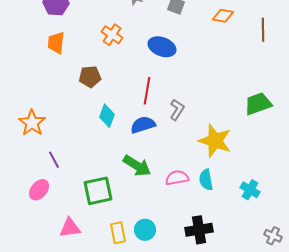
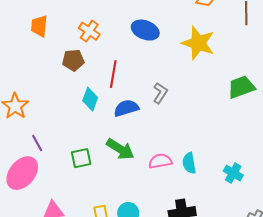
orange cross: (112, 35) -> (89, 31), moved
red line: (147, 91) -> (113, 74), moved
yellow star: (215, 141) -> (198, 43), moved
pink ellipse: (39, 190) -> (22, 173), size x1.6
green square: (98, 191) -> (81, 158), moved, size x0.7

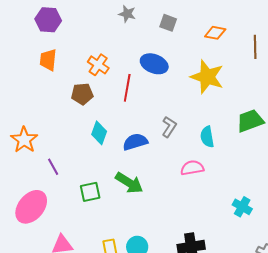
red line: (113, 74) -> (127, 88), moved
purple line: (37, 143) -> (53, 167), moved
pink semicircle: (160, 161) -> (192, 168), moved
cyan semicircle: (189, 163) -> (207, 137), moved

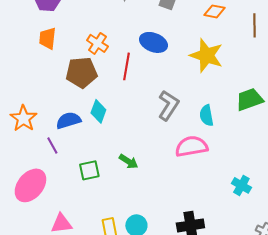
brown pentagon: (82, 94) -> (81, 72), size x1.4
gray L-shape: (169, 127) -> (168, 105), size x1.4
blue semicircle: (135, 142) -> (68, 120), moved
pink semicircle: (192, 168) -> (191, 146), size x1.4
green arrow: (129, 183) -> (128, 161), size x0.7

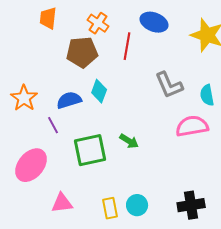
gray L-shape: (168, 105) -> (169, 85), turned 124
green square: (89, 170) -> (90, 150), size x1.6

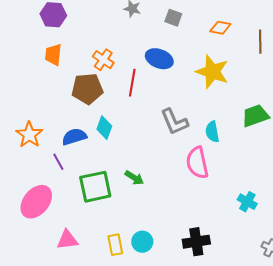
pink semicircle: (192, 126) -> (197, 163), turned -92

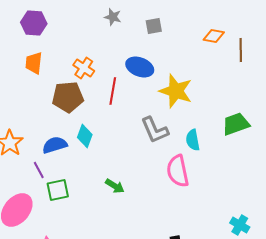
gray square: (173, 18) -> (154, 26), turned -30
orange diamond: (220, 28) -> (214, 36), moved
yellow star: (212, 72) -> (176, 91), moved
green square: (95, 187) -> (58, 190), moved, size x0.7
cyan cross: (247, 202) -> (240, 225), moved

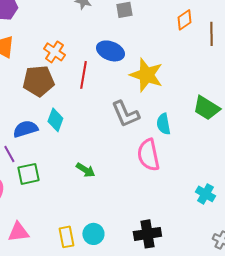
orange diamond: (214, 36) -> (184, 20), turned -45
green trapezoid: (236, 124) -> (206, 108), turned -128
cyan cross: (240, 225) -> (205, 194), moved

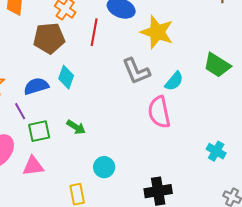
cyan semicircle: (163, 124) -> (174, 81), turned -130
green arrow: (85, 170) -> (76, 127), moved
pink triangle: (18, 232) -> (33, 166), moved
cyan circle: (93, 234) -> (104, 167), moved

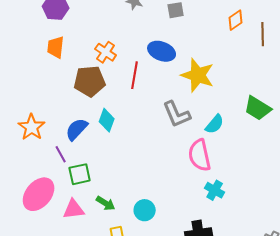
blue semicircle: (36, 86) -> (77, 129), turned -30
green arrow: (76, 127) -> (106, 203), moved
cyan cross: (216, 151) -> (215, 190), moved

